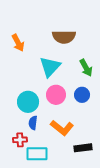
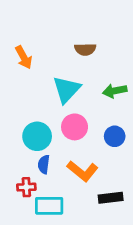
brown semicircle: (64, 37) -> (85, 49), size x0.7
green arrow: (86, 68) -> (115, 91), turned 108
blue circle: (82, 95) -> (115, 136), moved

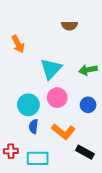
brown semicircle: (85, 49) -> (70, 26), moved
red cross: (26, 187) -> (11, 151), moved
black rectangle: (111, 198) -> (85, 152), turned 36

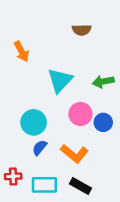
pink circle: (57, 98) -> (80, 114), moved
blue semicircle: (34, 126) -> (40, 148), turned 32
black rectangle: (85, 152) -> (80, 186), moved

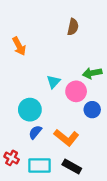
brown semicircle: (82, 30) -> (73, 27), turned -77
cyan triangle: (60, 80) -> (54, 82), moved, size x0.6
pink circle: (80, 114) -> (76, 91), moved
red cross: (13, 176) -> (12, 158), turned 32

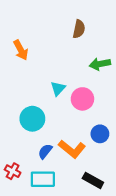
green arrow: (92, 73) -> (100, 64), moved
blue circle: (92, 110) -> (100, 134), moved
blue semicircle: (35, 132) -> (45, 151), moved
black rectangle: (72, 167) -> (93, 180), moved

